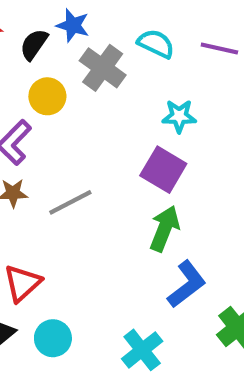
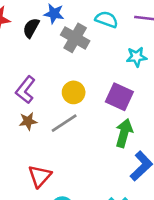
yellow circle: (47, 96) -> (74, 92), moved
cyan star: (179, 116) -> (137, 57), moved

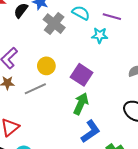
cyan star: (137, 57) -> (100, 35), moved

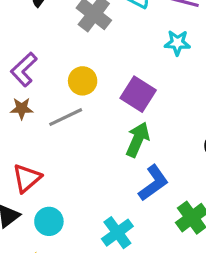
cyan star: (100, 35) -> (177, 43), moved

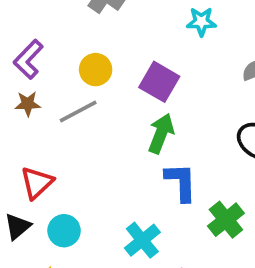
blue L-shape: (153, 183) -> (181, 182), turned -54

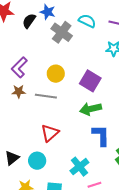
gray line: (78, 111) -> (46, 96), turned 35
green arrow: (161, 133) -> (91, 109), turned -125
red triangle: (37, 183) -> (50, 133), moved

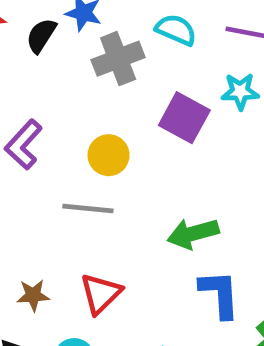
gray cross: (62, 32) -> (118, 59), turned 35
purple square: (90, 81) -> (184, 118), moved
brown star: (19, 92) -> (33, 295), moved

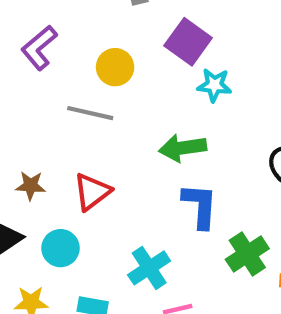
cyan star: (240, 91) -> (214, 85), moved

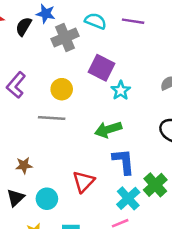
cyan star: (214, 85) -> (121, 90), turned -30
red triangle: (92, 192) -> (84, 182), moved
cyan cross: (149, 268) -> (128, 198), moved

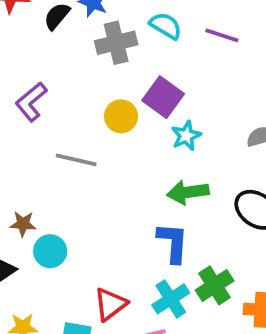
yellow circle: (62, 89) -> (121, 116), moved
green arrow: (108, 130) -> (188, 192), moved
red triangle: (84, 182) -> (110, 304), moved
cyan circle: (47, 199) -> (50, 251), moved

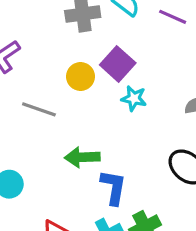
cyan star: (186, 136) -> (134, 98), turned 30
green arrow: (188, 192) -> (82, 157), moved

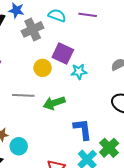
green arrow: (82, 157) -> (54, 103), moved

